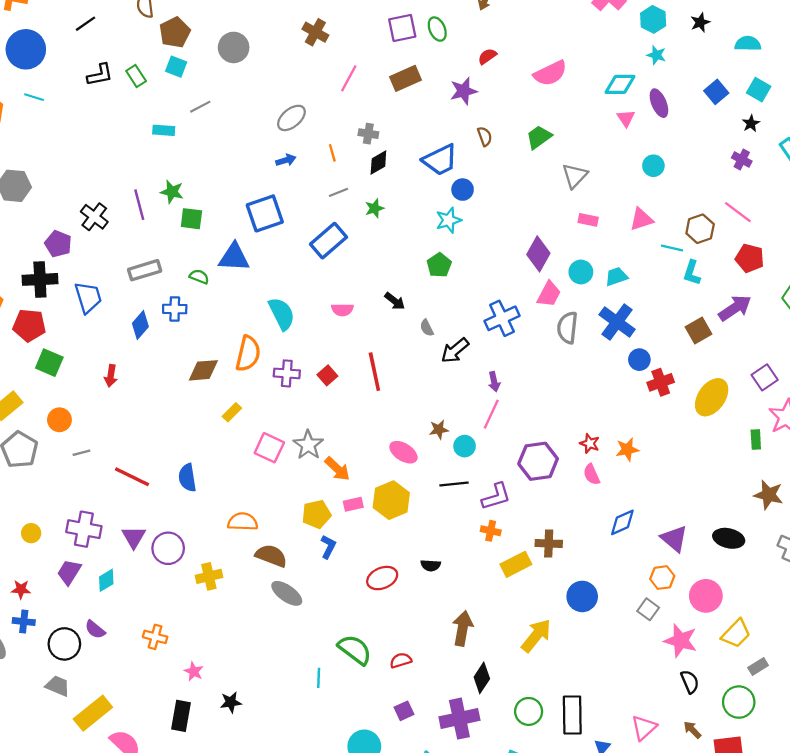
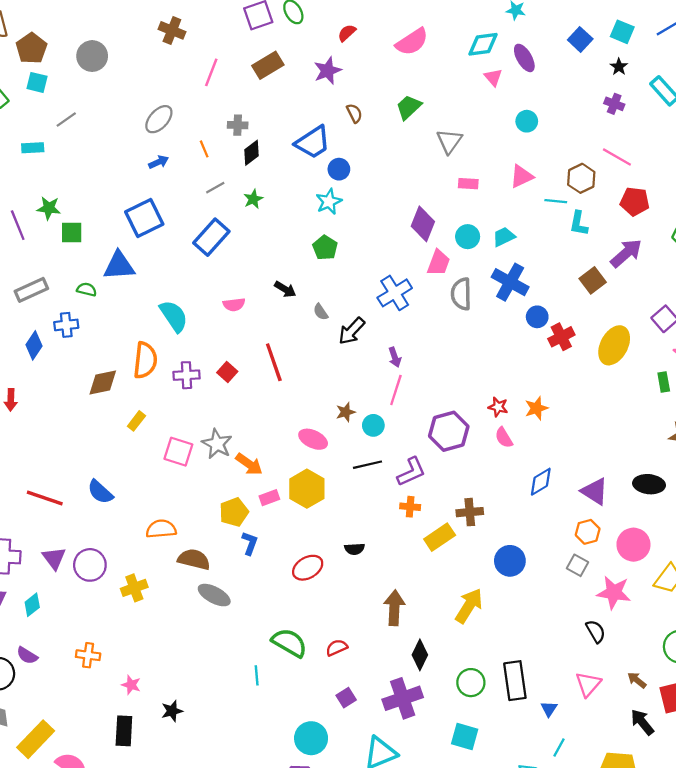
blue semicircle: (187, 478) -> (100, 492), turned -32
black semicircle: (690, 682) -> (596, 631), moved

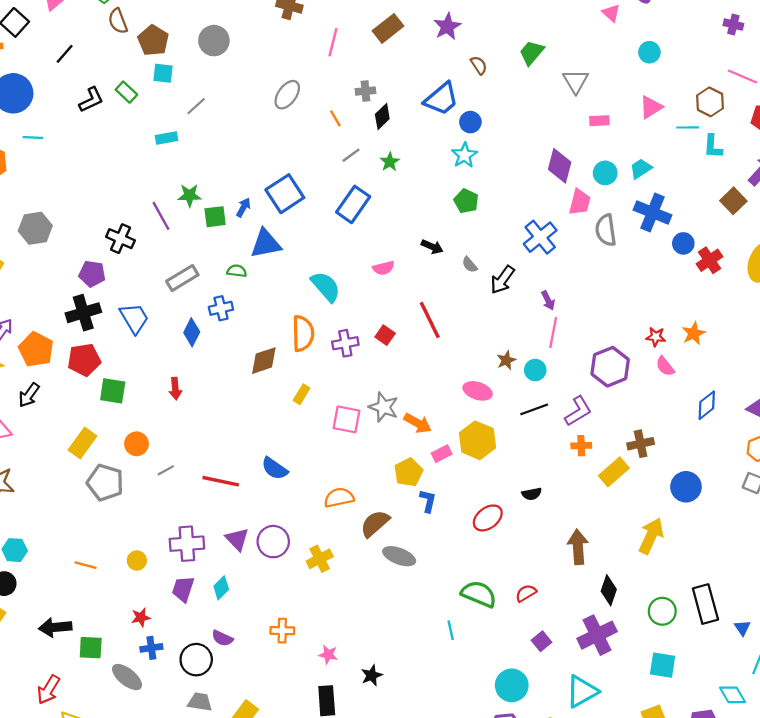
blue arrow: (159, 162) -> (243, 207), moved, turned -30
brown semicircle: (194, 559) -> (375, 524), turned -48

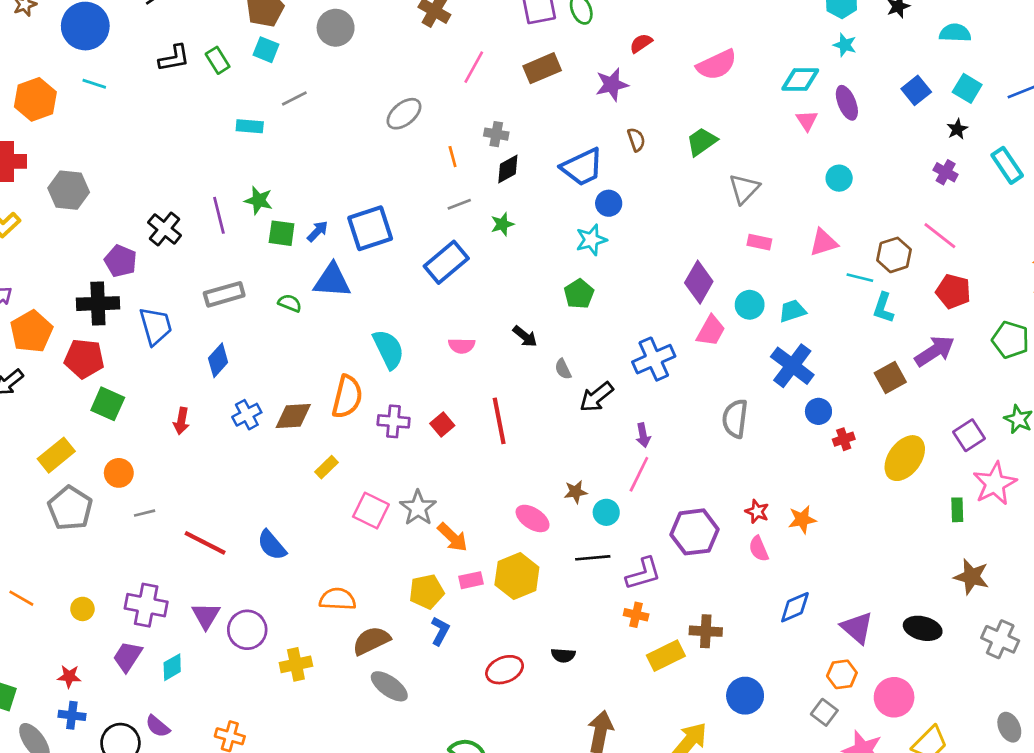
gray semicircle: (606, 230) -> (735, 419), moved
red cross: (710, 260) -> (844, 439), size x0.7
blue cross: (221, 308) -> (247, 415), moved, turned -30

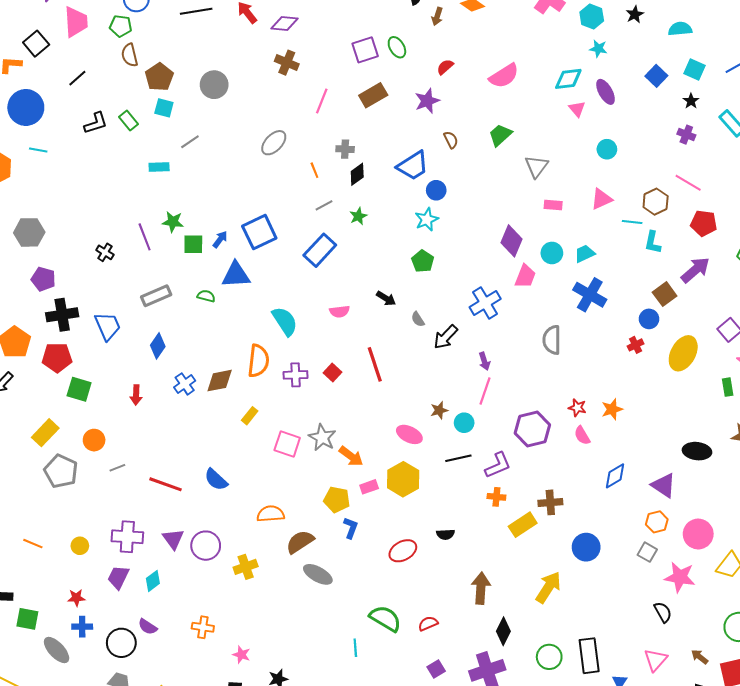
black cross: (165, 229) -> (105, 252), size x0.7
purple pentagon: (121, 261) -> (43, 279), moved
blue circle: (818, 411) -> (649, 319), moved
yellow pentagon: (427, 592) -> (337, 500), turned 30
black ellipse: (923, 628) -> (697, 451), moved

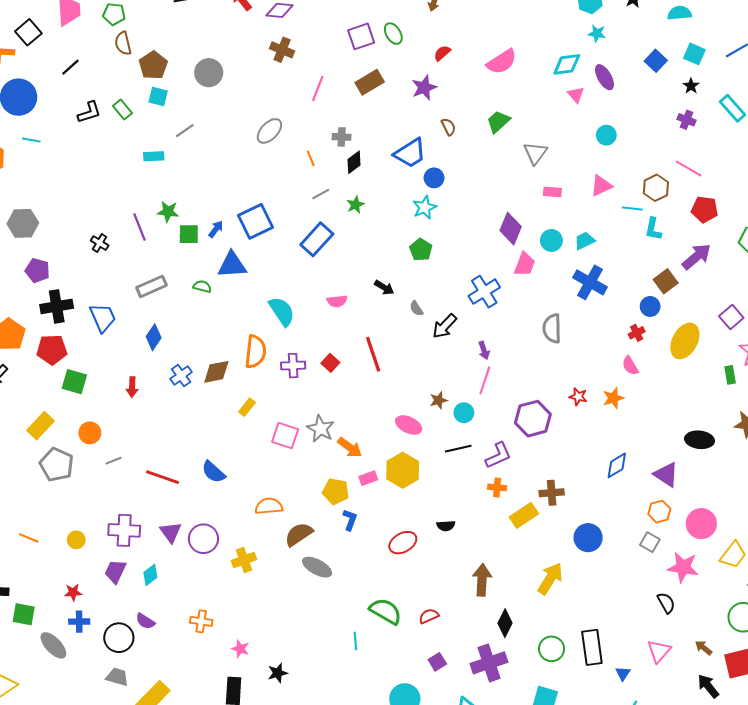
pink semicircle: (582, 435) -> (630, 366), moved

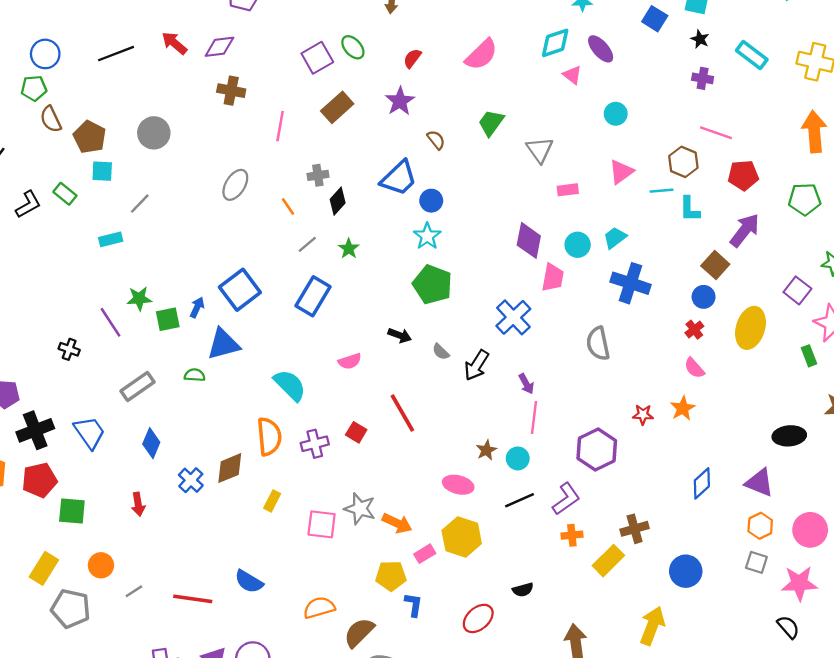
green pentagon: (421, 250) -> (433, 285), size x1.5

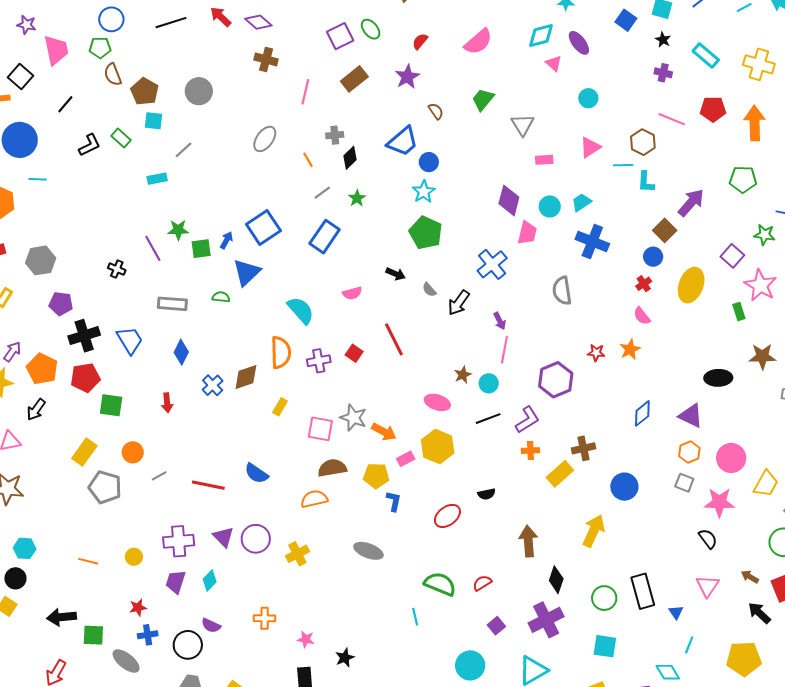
purple diamond: (219, 47) -> (258, 22), turned 44
red pentagon: (743, 175) -> (713, 109), moved
blue triangle: (223, 344) -> (247, 272), turned -32
gray rectangle: (138, 387) -> (172, 304), turned 36
brown semicircle: (359, 633) -> (332, 468), moved, turned 32

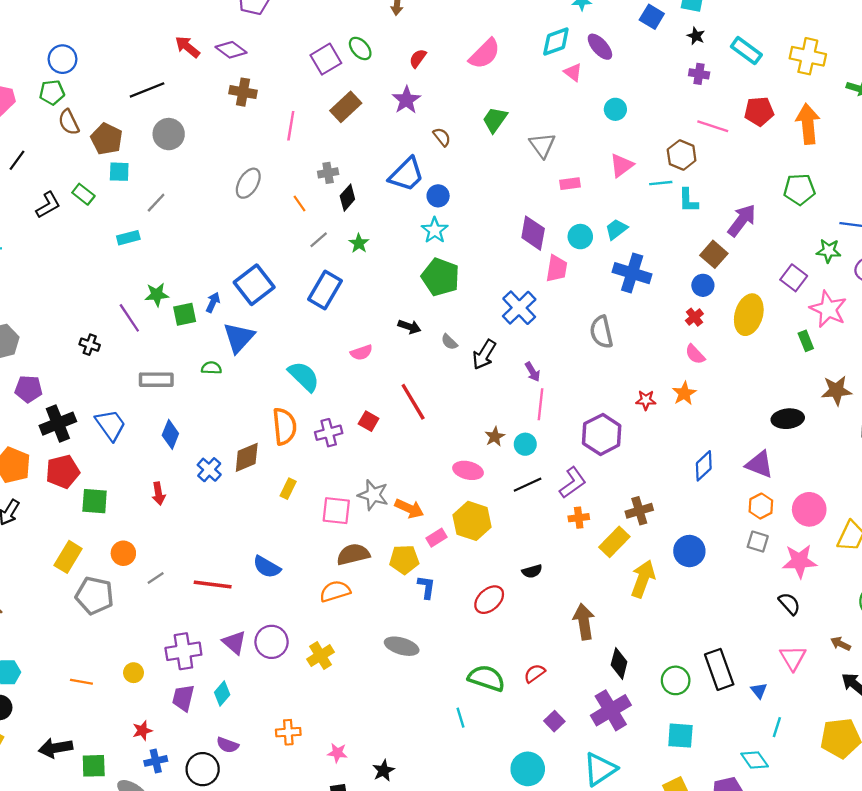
black line: (171, 23) -> (147, 90), moved
yellow arrow: (594, 531) -> (643, 579), moved

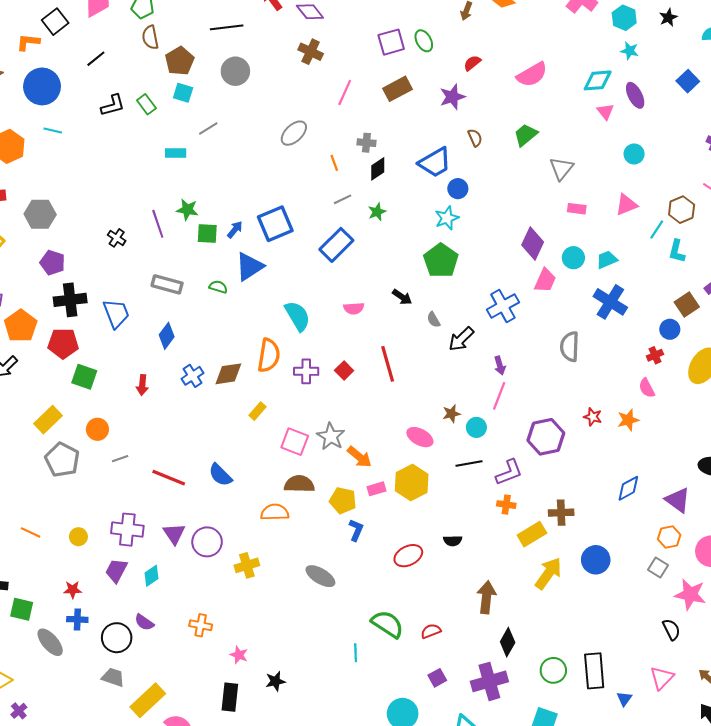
cyan line: (661, 183) -> (657, 229), turned -66

